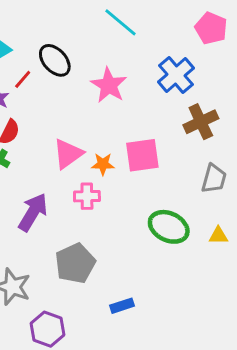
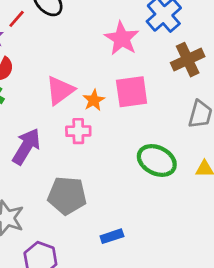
pink star: (109, 85) -> (122, 38), moved
orange star: (103, 164) -> (94, 100), turned -30
gray pentagon: (75, 263) -> (67, 196), turned 30

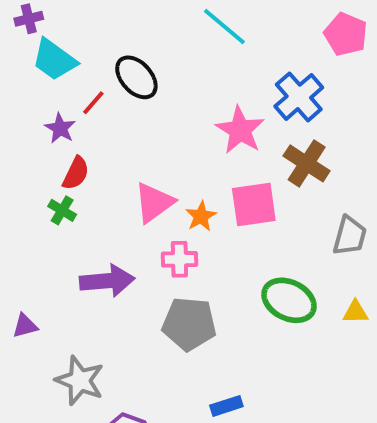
brown cross: (188, 60) -> (307, 163), moved, turned -32
purple arrow: (26, 146) -> (107, 281), turned 54
gray pentagon: (67, 196) -> (189, 324), moved

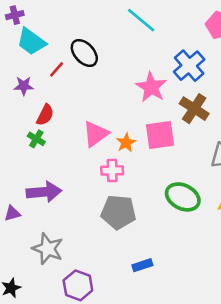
purple star: (60, 128) -> (24, 86), moved, turned -30
purple arrow: (107, 281) -> (44, 192), moved

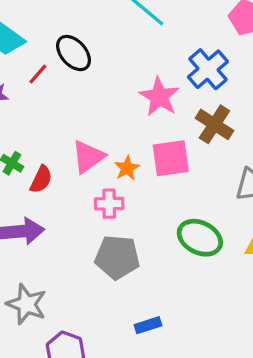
red semicircle: (45, 115) -> (41, 179), moved

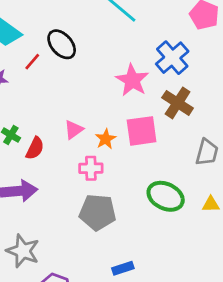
pink triangle: (88, 157) -> (74, 130), size x0.7

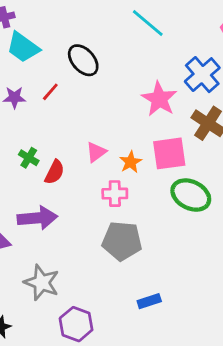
red line: (32, 62) -> (50, 92), moved
green ellipse: (166, 196) -> (191, 195), moved

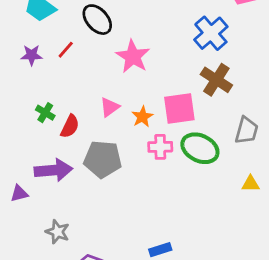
pink star: (159, 99) -> (133, 56), moved
pink cross: (115, 194) -> (160, 147), moved
gray pentagon: (122, 241) -> (103, 159), moved
gray star: (42, 283) -> (58, 232), size x0.7

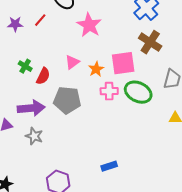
gray star: (58, 232) -> (34, 136), moved

